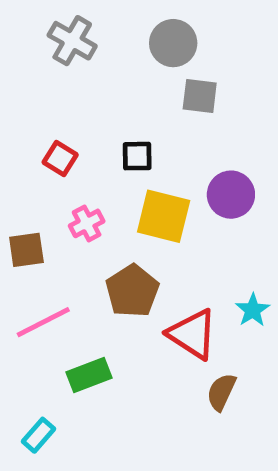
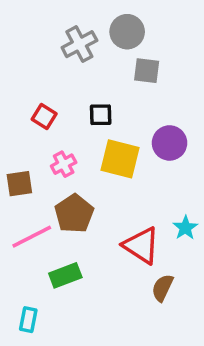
gray cross: (72, 41) -> (79, 44), moved, turned 32
brown pentagon: (132, 291) -> (74, 214), moved
cyan rectangle: (38, 435) -> (28, 320), turned -30

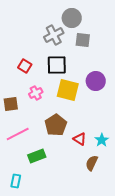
gray cross: (79, 44) -> (54, 35), moved
black square: (101, 115) -> (57, 65), size x1.5
brown pentagon: (74, 214) -> (56, 125), moved
cyan star: (185, 228) -> (102, 140), moved
red triangle: (141, 245) -> (80, 139), size x0.6

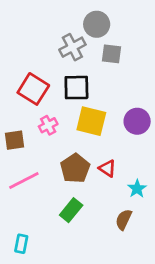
red square: (25, 66) -> (33, 89), size x1.6
purple circle: (96, 81) -> (137, 121), moved
red triangle: (80, 139) -> (107, 168), moved
green rectangle: (37, 156) -> (71, 210), moved, turned -30

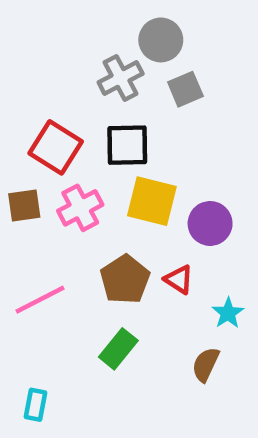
gray square: (111, 54) -> (185, 89), turned -30
purple circle: (137, 121) -> (210, 223), moved
pink cross: (48, 125) -> (80, 208), size x1.4
brown square: (14, 140) -> (24, 206), moved

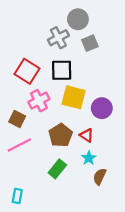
brown square: (24, 206) -> (17, 119), moved, turned 35
cyan star: (228, 313) -> (89, 158), moved

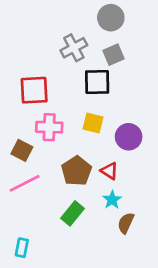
gray circle: (78, 19) -> (111, 18), moved
black square: (62, 70) -> (97, 82), moved
red square: (27, 71) -> (34, 90), turned -35
yellow square: (74, 97) -> (93, 123), size x0.7
pink cross: (39, 101) -> (49, 127), turned 30

